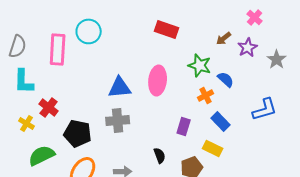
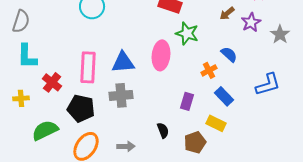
pink rectangle: (58, 49) -> (88, 67), moved
green star: (200, 65) -> (187, 33), moved
yellow cross: (27, 123) -> (21, 98), moved, turned -35

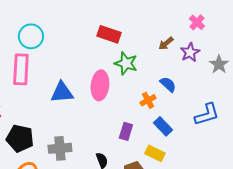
pink rectangle: (88, 67) -> (21, 69), moved
gray cross: (121, 95) -> (60, 148), moved

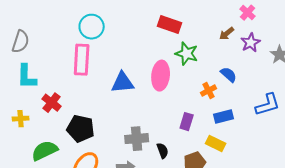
pink cross: (197, 22) -> (248, 13), moved
blue rectangle: (163, 126) -> (224, 117), turned -60
gray cross: (60, 148) -> (137, 139), moved

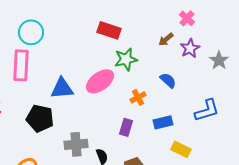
green star: (187, 54) -> (126, 59), turned -30
pink ellipse: (161, 76) -> (100, 81), turned 48
orange cross: (209, 91) -> (138, 97), moved
black pentagon: (81, 129) -> (40, 118), moved
yellow rectangle: (216, 144) -> (181, 149), moved

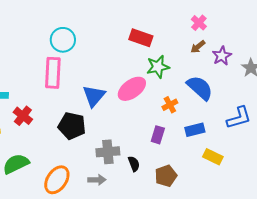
pink cross: (187, 18) -> (199, 23), moved
blue semicircle: (168, 80) -> (200, 88), size x1.6
blue triangle: (62, 88) -> (94, 96), turned -45

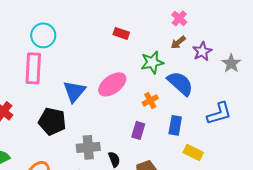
red rectangle: (141, 38) -> (121, 33), size x0.7
green star: (158, 67) -> (152, 62), moved
blue rectangle: (195, 130) -> (175, 125), turned -66

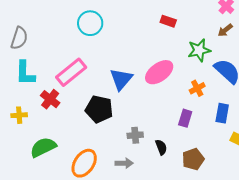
pink rectangle: (33, 68) -> (71, 72), moved, turned 48
gray cross: (88, 147) -> (135, 135), size x0.7

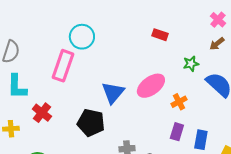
green star: (199, 50) -> (191, 64), size x0.7
pink rectangle: (71, 72) -> (63, 66), moved, turned -32
orange cross: (197, 88) -> (179, 102), moved
blue rectangle: (222, 113) -> (201, 140), moved

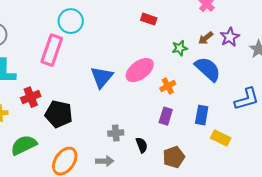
brown arrow: (217, 44) -> (206, 38), moved
red cross: (42, 113) -> (31, 97), turned 30
black pentagon: (91, 123) -> (59, 114), moved
blue rectangle: (201, 140) -> (202, 115), moved

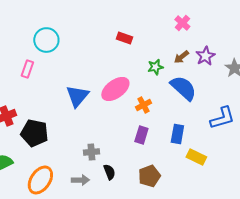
pink rectangle: (52, 50) -> (27, 69), size x0.6
black semicircle: (142, 145) -> (109, 172), moved

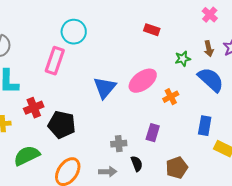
brown arrow: (181, 57) -> (209, 49), turned -63
pink rectangle: (27, 69) -> (55, 61), size x1.5
purple rectangle: (141, 135) -> (153, 133), moved

